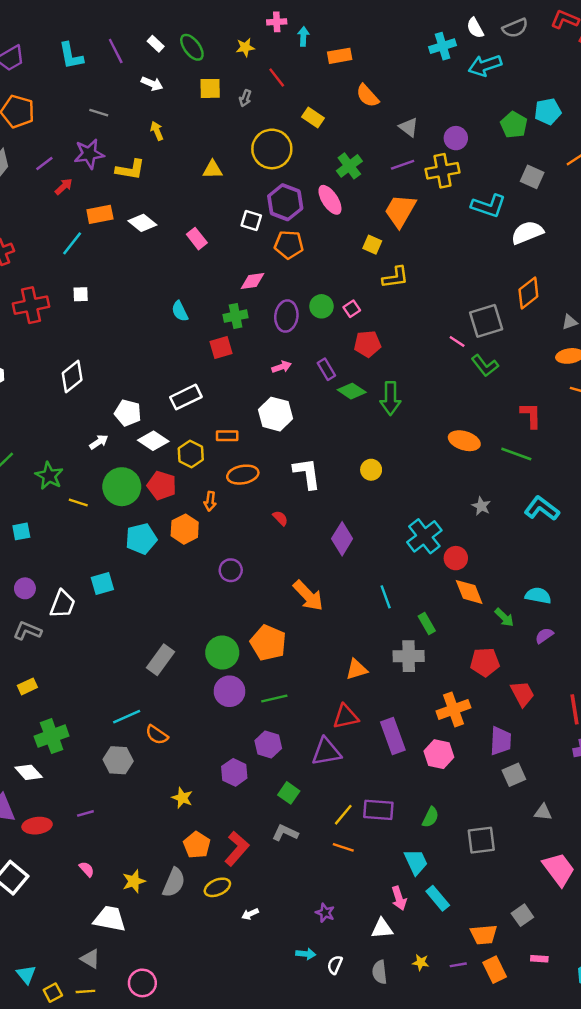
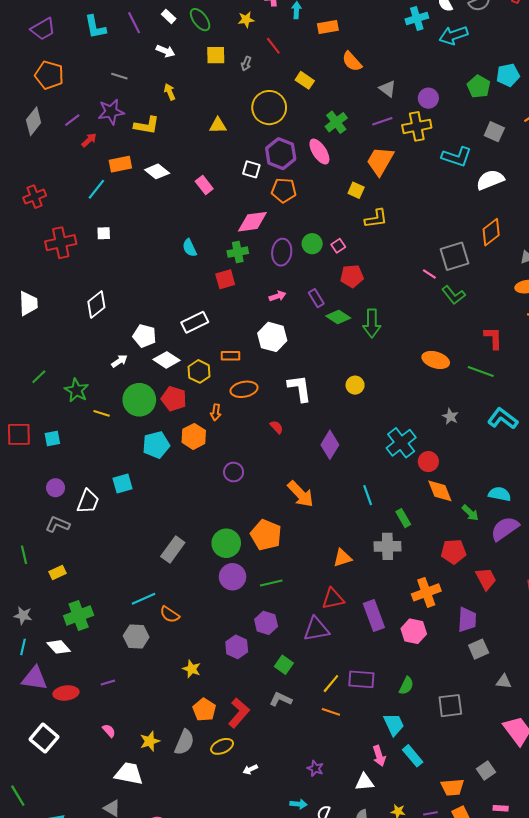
pink diamond: (252, 281) -> (252, 222), size x1.4
purple semicircle: (544, 636) -> (505, 529), size x1.8

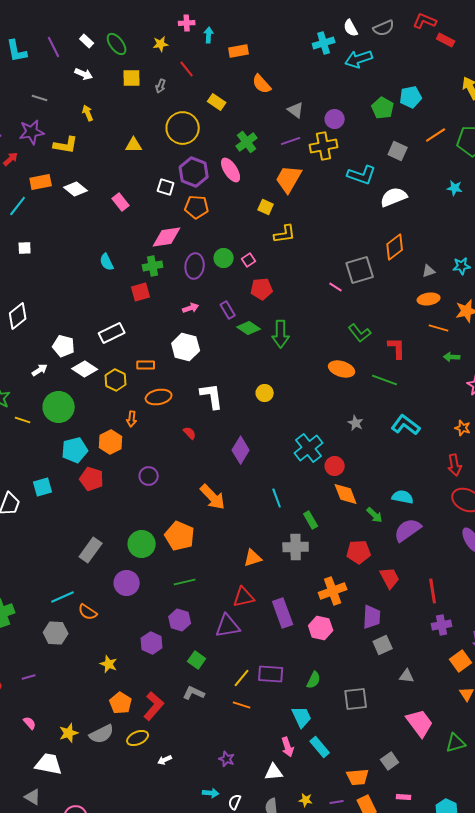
green L-shape: (453, 295) -> (360, 333), moved
red pentagon: (174, 399) -> (92, 479), moved
purple circle: (233, 577) -> (127, 583), moved
gray semicircle: (184, 742) -> (102, 734), turned 40

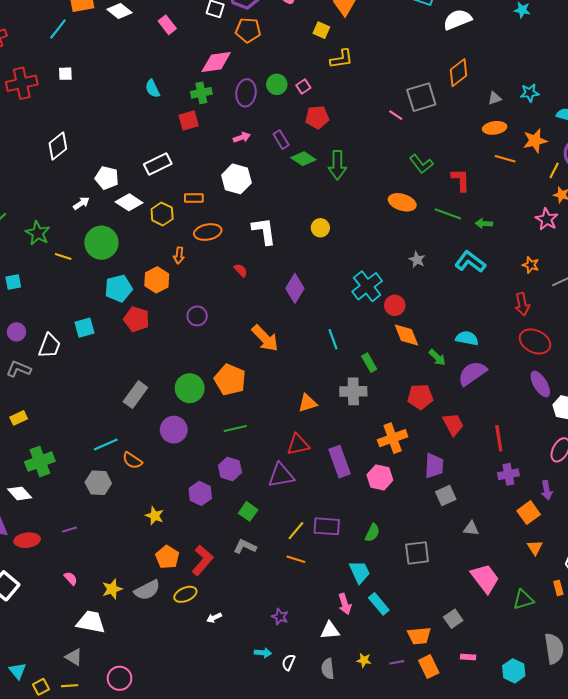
green arrow: (452, 357) -> (484, 224), moved

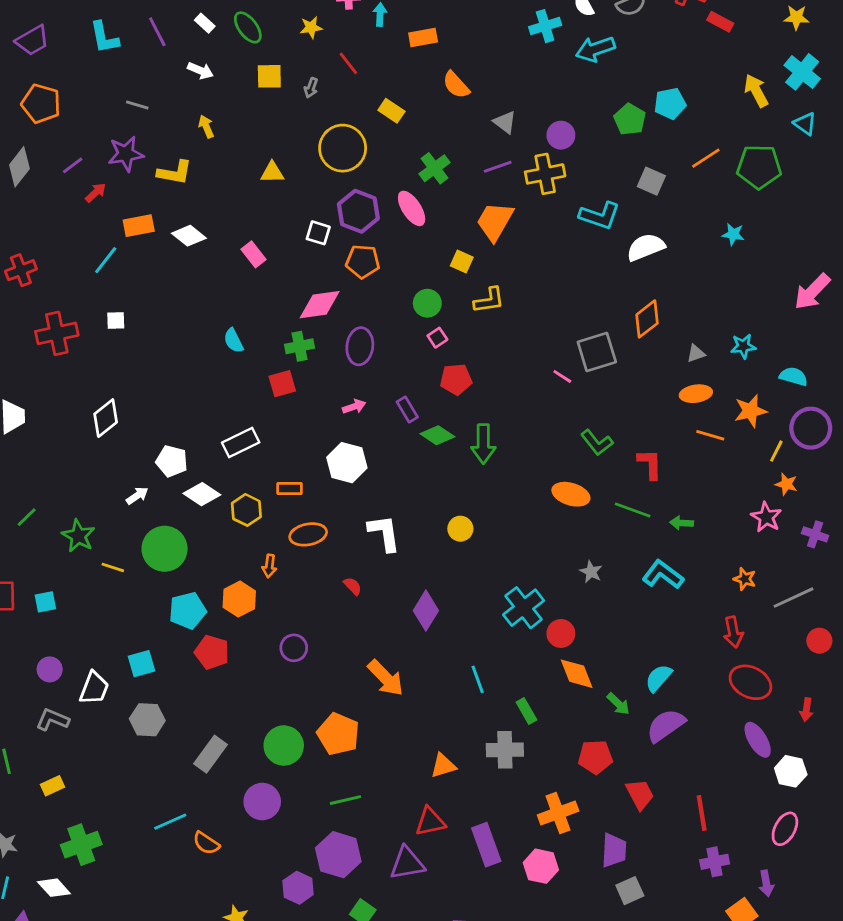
green circle: (277, 84) -> (427, 303), moved
cyan semicircle: (467, 338) -> (659, 678), turned -60
purple hexagon: (230, 469) -> (338, 855), size x1.4
gray hexagon: (98, 483) -> (147, 720), moved

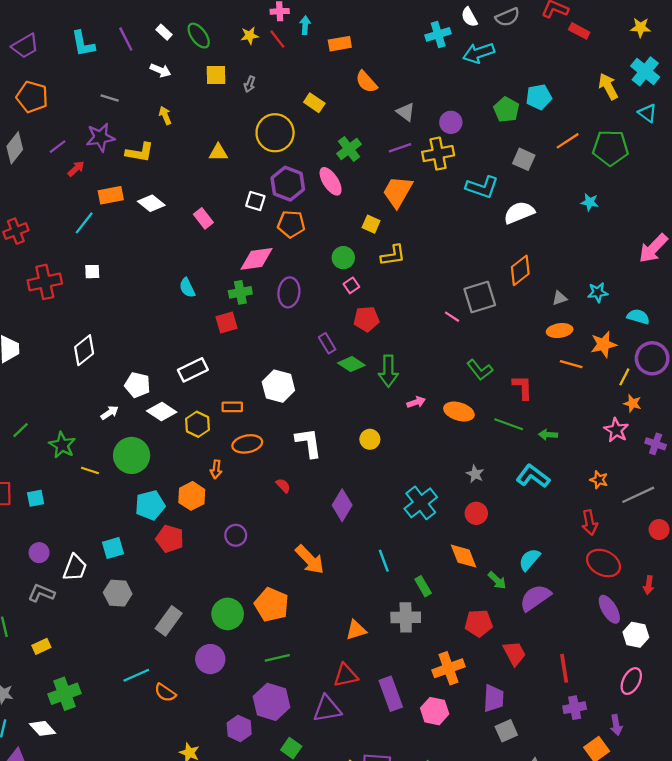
red line: (348, 63) -> (277, 39), moved
pink arrow: (354, 407) -> (416, 402), moved
red circle: (561, 633) -> (476, 513), moved

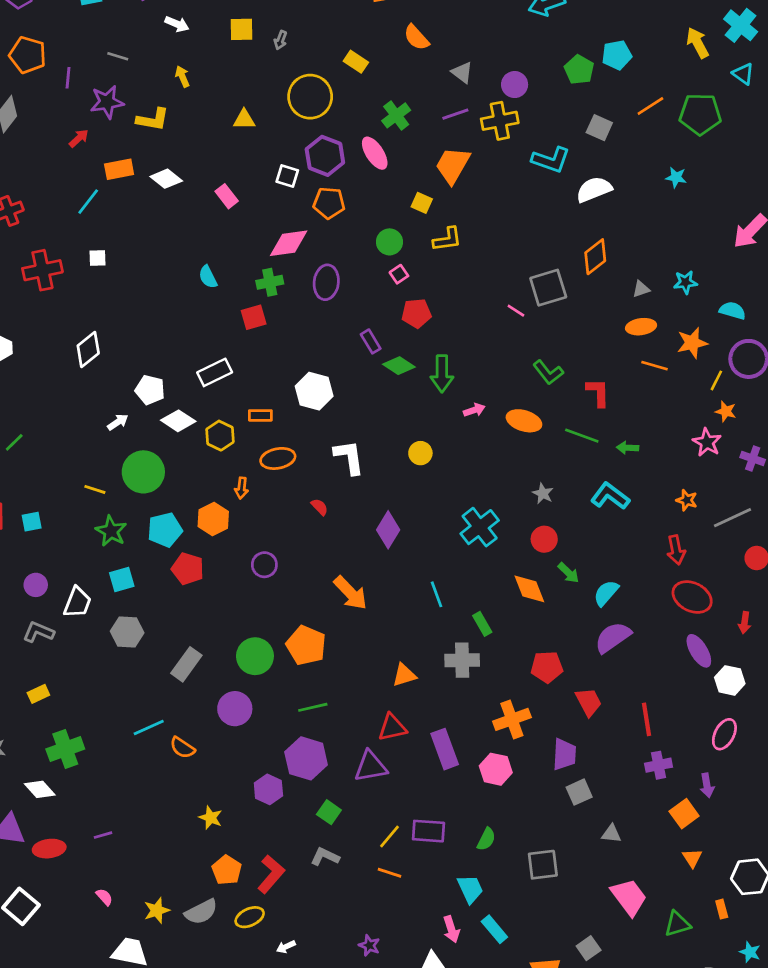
purple line: (58, 147) -> (68, 78), moved, turned -48
green star: (62, 445) -> (111, 531), moved
green arrow: (497, 580) -> (568, 573), moved

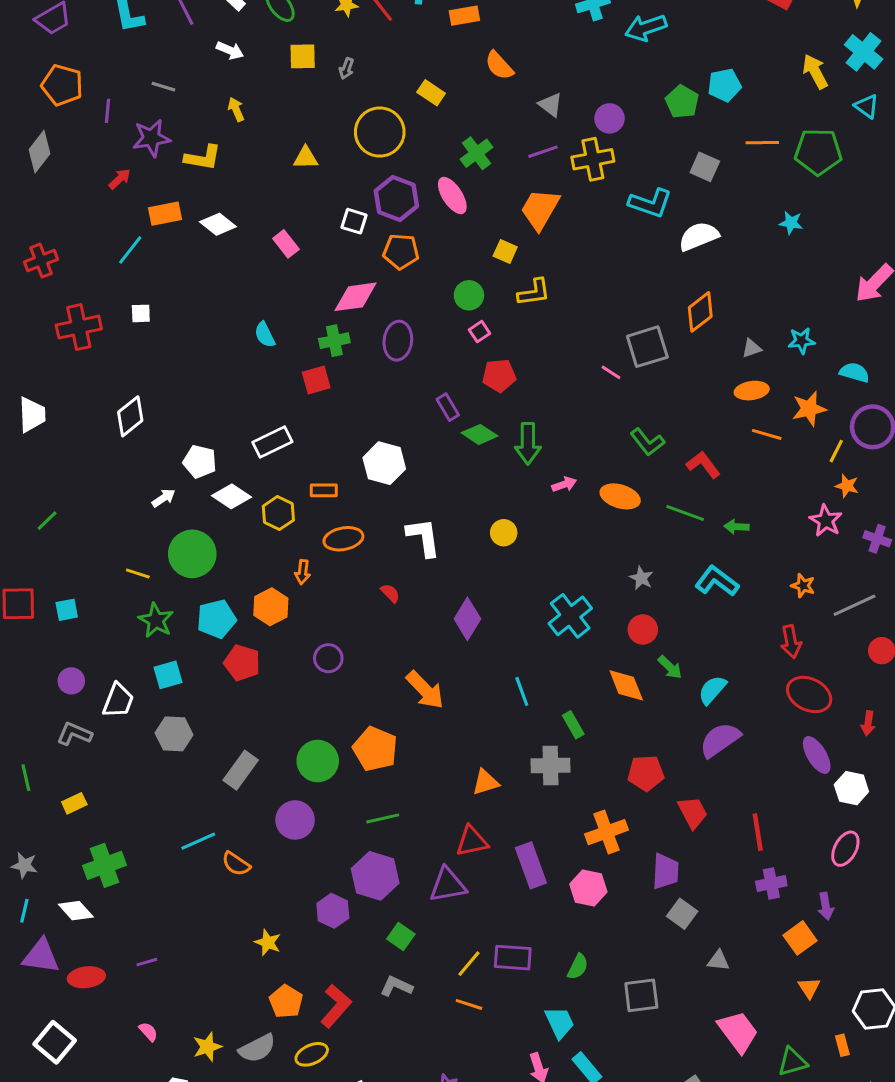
orange line: (650, 106) -> (762, 143), turned 32
red L-shape: (598, 393) -> (703, 465), turned -36
gray square: (579, 792) -> (682, 914), turned -30

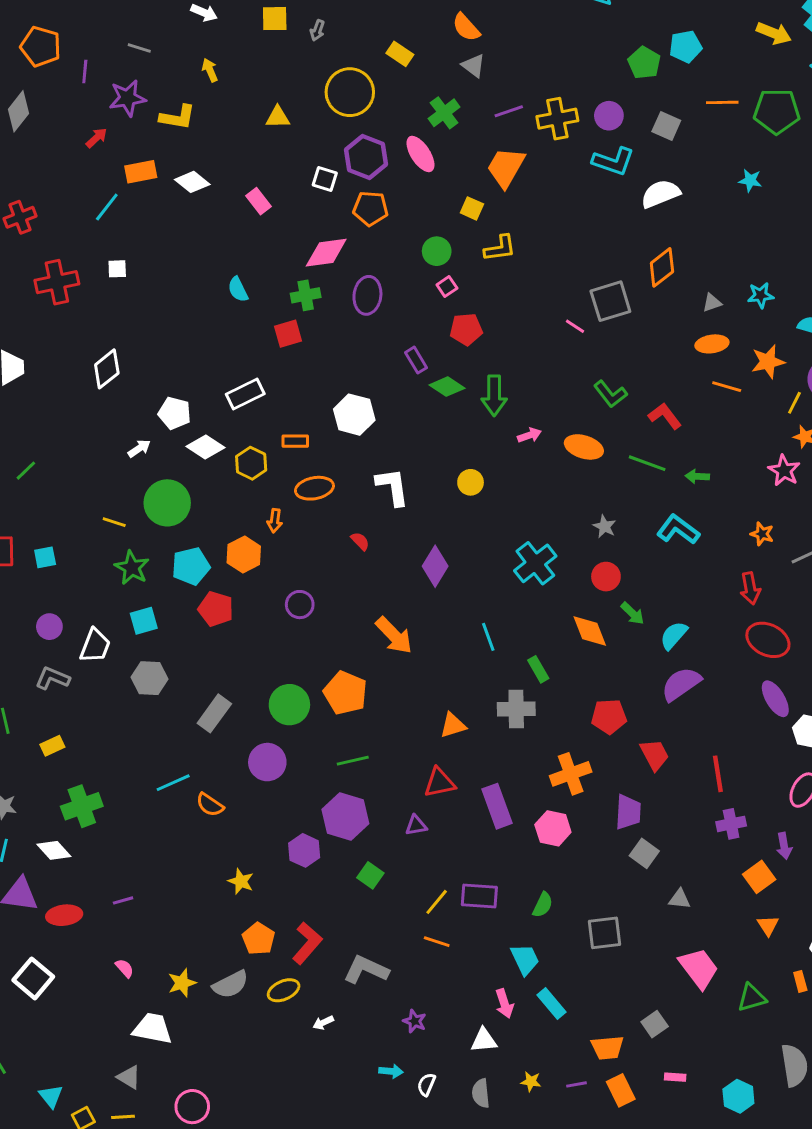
yellow arrow: (815, 72) -> (774, 33), turned 140
gray triangle: (551, 105) -> (473, 66), moved
purple circle: (610, 118) -> (609, 116), moved
purple triangle: (448, 885) -> (416, 825), size x0.6
gray L-shape: (396, 986) -> (366, 970), moved, size x1.4

